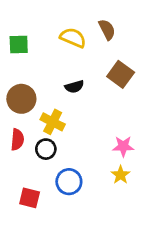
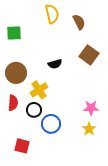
yellow semicircle: (73, 38) -> (52, 14), moved, turned 54
yellow cross: (53, 122) -> (39, 90), turned 30
blue circle: (69, 182) -> (51, 124), moved

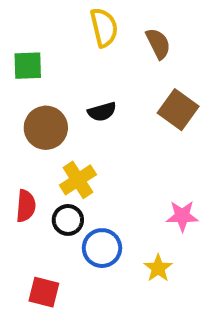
black semicircle: (55, 64) -> (102, 112), moved
brown circle: (16, 73) -> (46, 128), moved
yellow star: (89, 129) -> (158, 268), moved

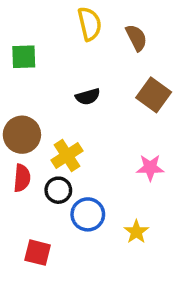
brown circle: (46, 128) -> (22, 135), moved
pink star: (182, 216) -> (150, 168), moved

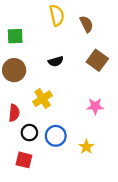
brown circle: (22, 135) -> (14, 70), moved
black circle: (58, 190) -> (29, 133), moved

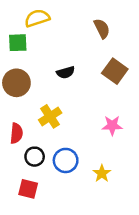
yellow semicircle: (57, 15) -> (37, 18), moved, turned -95

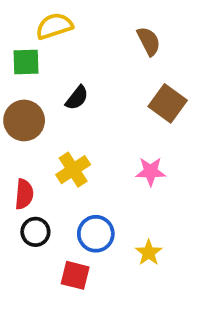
black semicircle: (66, 72) -> (77, 98), moved, turned -36
pink star: (112, 126) -> (151, 171), moved
black circle: (35, 157) -> (35, 232), moved
red square: (28, 189) -> (75, 275), moved

